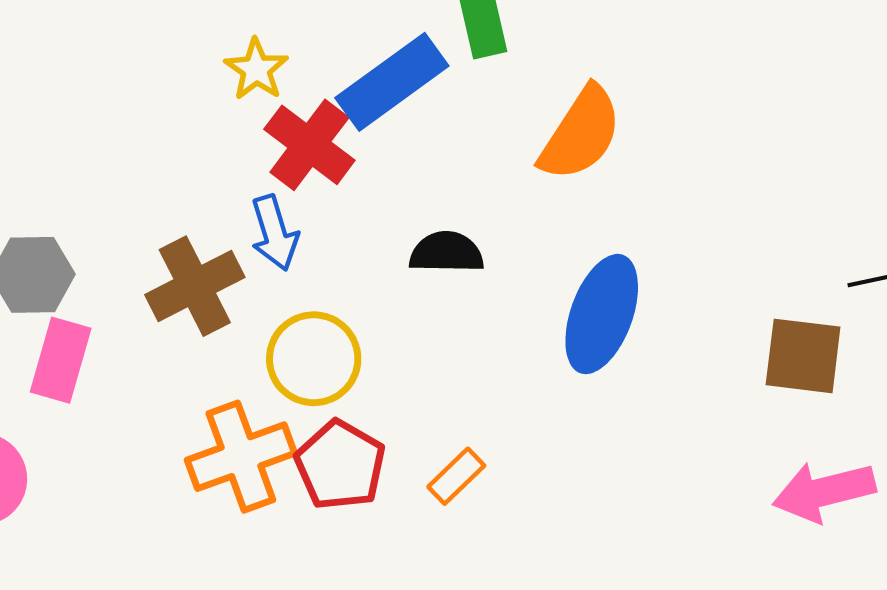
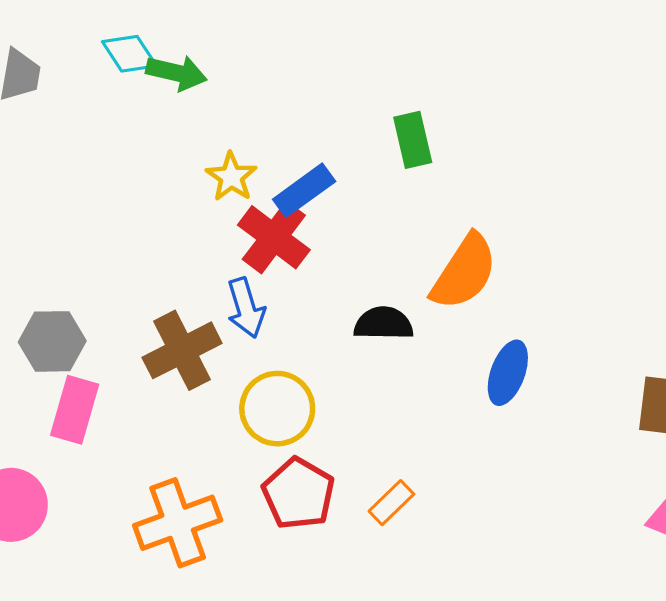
blue rectangle: (392, 82) -> (304, 190), moved, size x0.7
orange semicircle: (581, 134) -> (464, 272), moved
blue ellipse: (602, 314) -> (508, 373), size x0.7
orange cross: (241, 457) -> (178, 523), moved

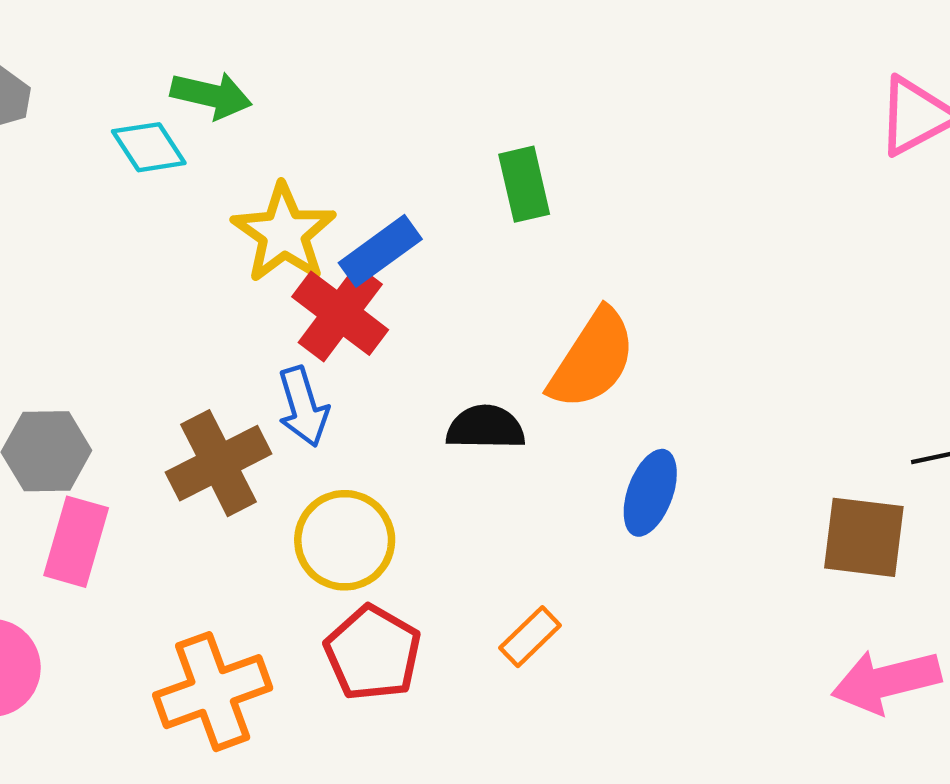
cyan diamond: (129, 54) -> (149, 147), moved
yellow star: (231, 177) -> (284, 233), size x1.5
orange rectangle: (391, 503) -> (530, 637), moved

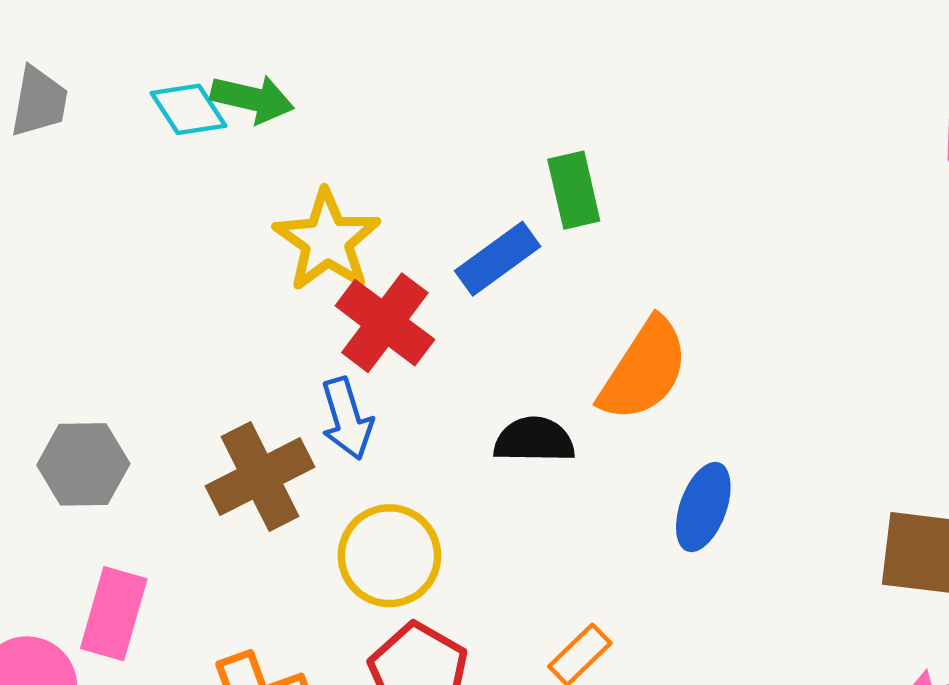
cyan diamond: (149, 147) -> (188, 109), moved
blue rectangle: (380, 251) -> (498, 259), moved
pink rectangle: (76, 542) -> (114, 614), moved

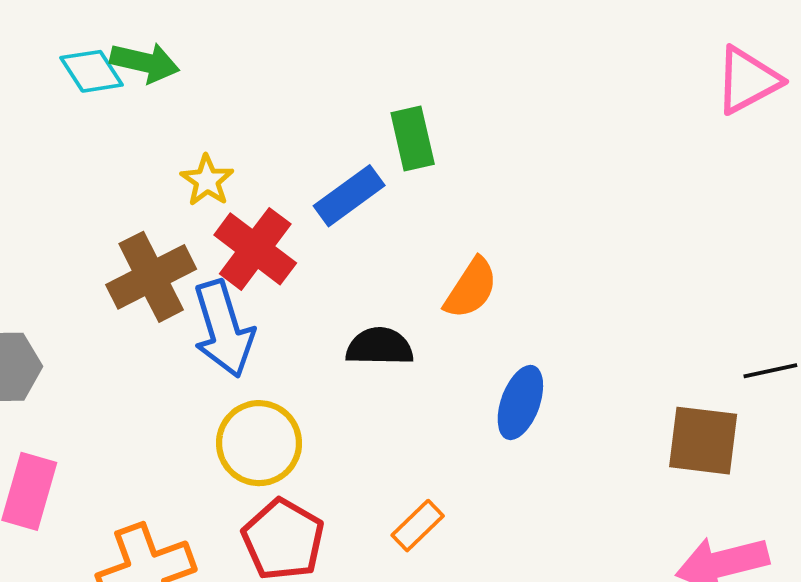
yellow star: (327, 240) -> (207, 180), size x0.6
orange semicircle: (644, 370) -> (471, 288), size x0.7
blue arrow: (347, 419) -> (223, 329), size x1.4
brown cross: (260, 477) -> (151, 277), moved

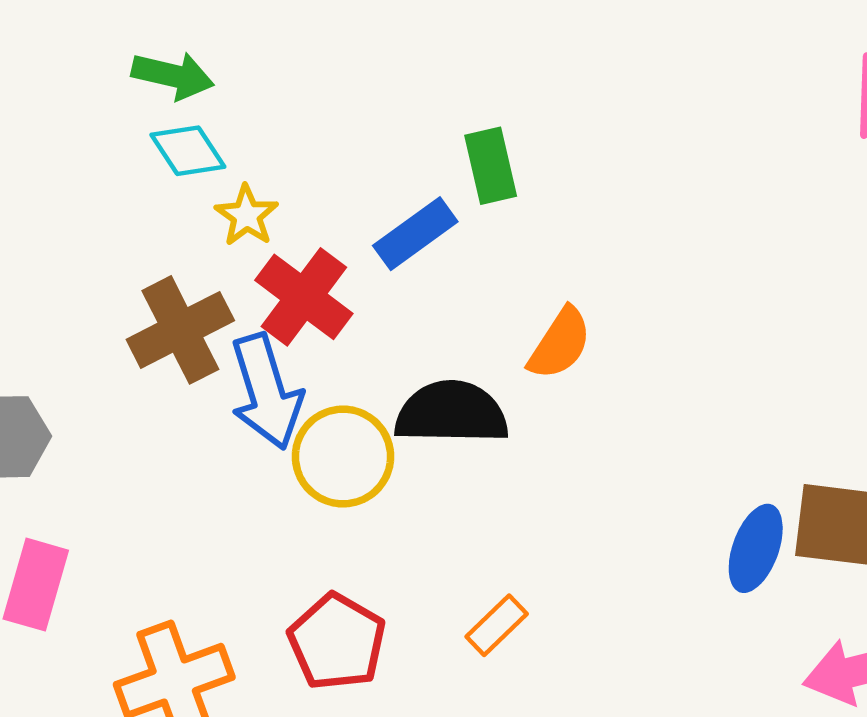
cyan diamond: (92, 71) -> (188, 151), moved
black semicircle: (380, 347) -> (451, 413), size x1.4
blue ellipse: (520, 402) -> (756, 548), moved
yellow circle: (259, 443) -> (343, 457), moved

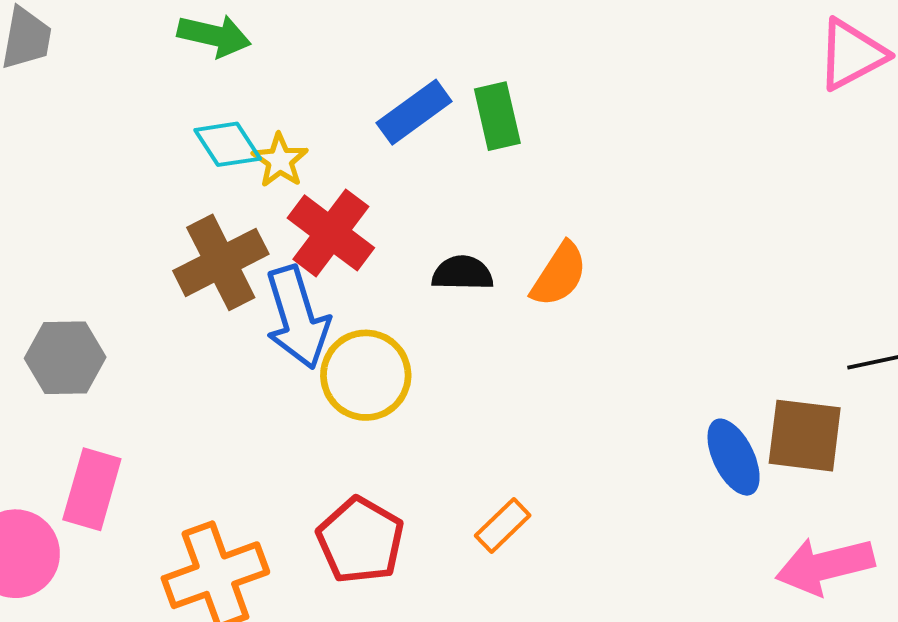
cyan diamond: (188, 151) -> (228, 144), moved
blue rectangle: (415, 234) -> (414, 112), moved
black semicircle: (451, 413) -> (462, 273), moved, size x0.6
blue ellipse: (756, 548) -> (734, 457), turned -46

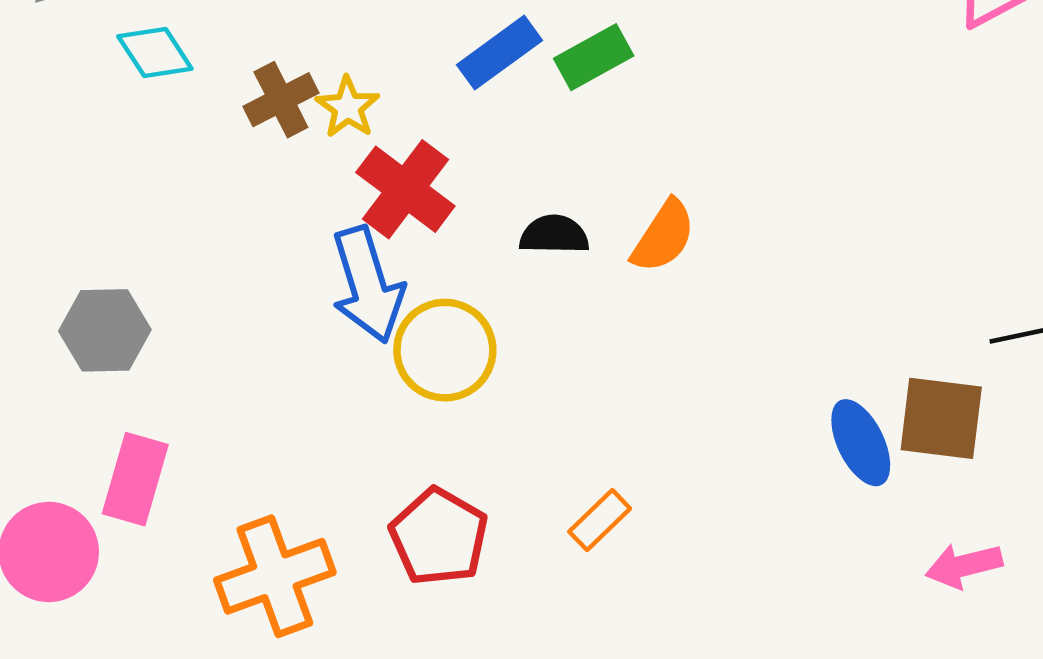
green rectangle: (497, 116) -> (594, 57), turned 74
cyan diamond: (228, 144) -> (155, 53), moved
brown cross: (221, 262) -> (281, 100), moved, size x0.7
pink arrow: (825, 566) -> (964, 566), size x0.7

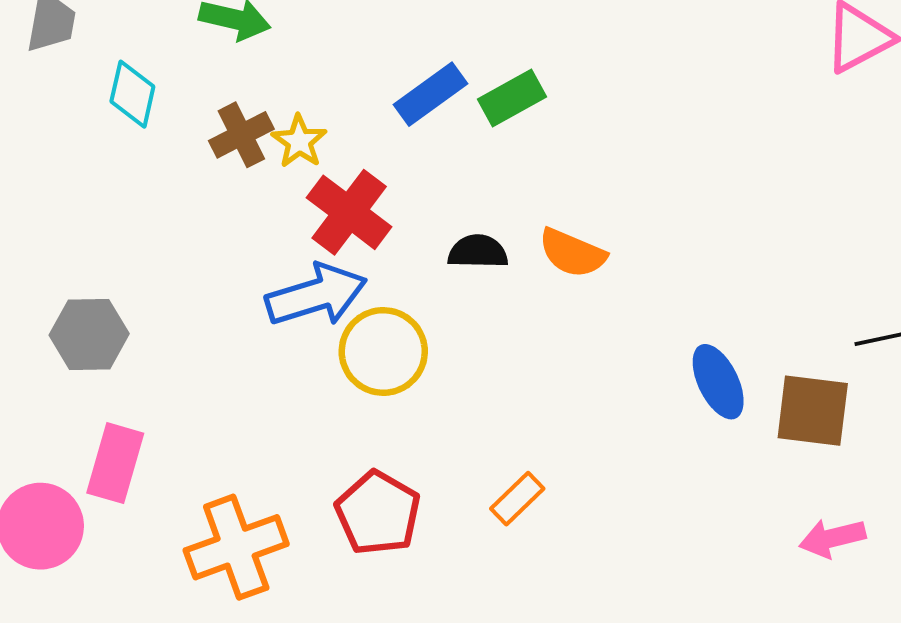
cyan diamond: (155, 53) -> (132, 94), turned 46
orange semicircle: (663, 236) -> (572, 253), turned 80
blue arrow: (367, 285) -> (316, 295), turned -90
blue ellipse: (861, 443) -> (718, 382), moved

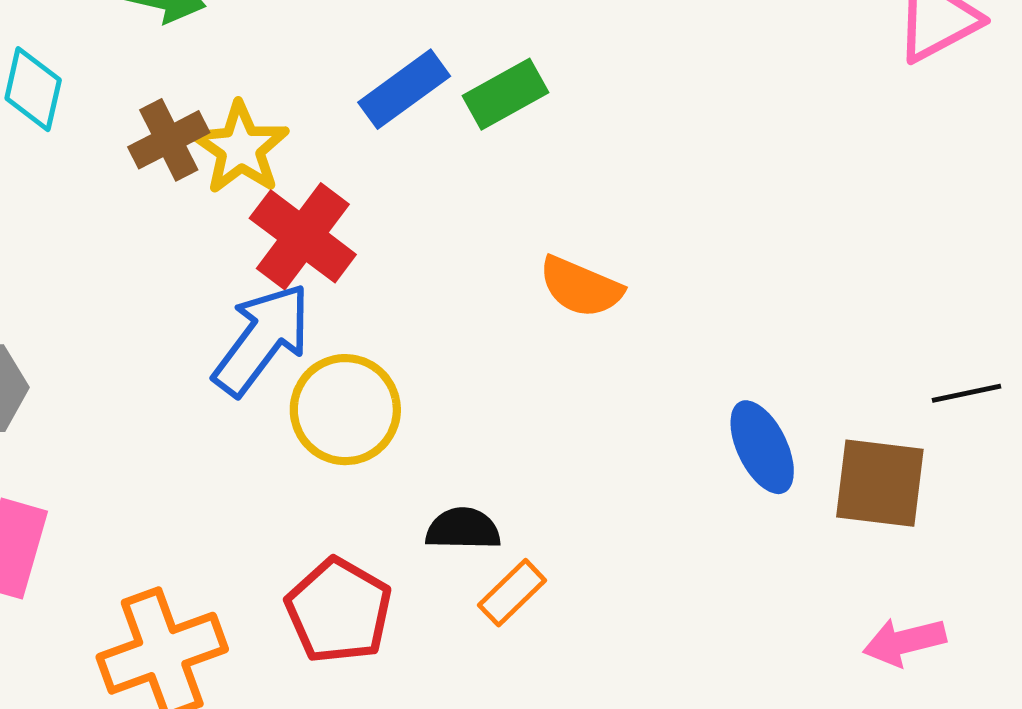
yellow star: (299, 141) -> (241, 148), size x1.4
black semicircle: (478, 252) -> (463, 529), moved
blue arrow: (316, 295) -> (262, 339), turned -36

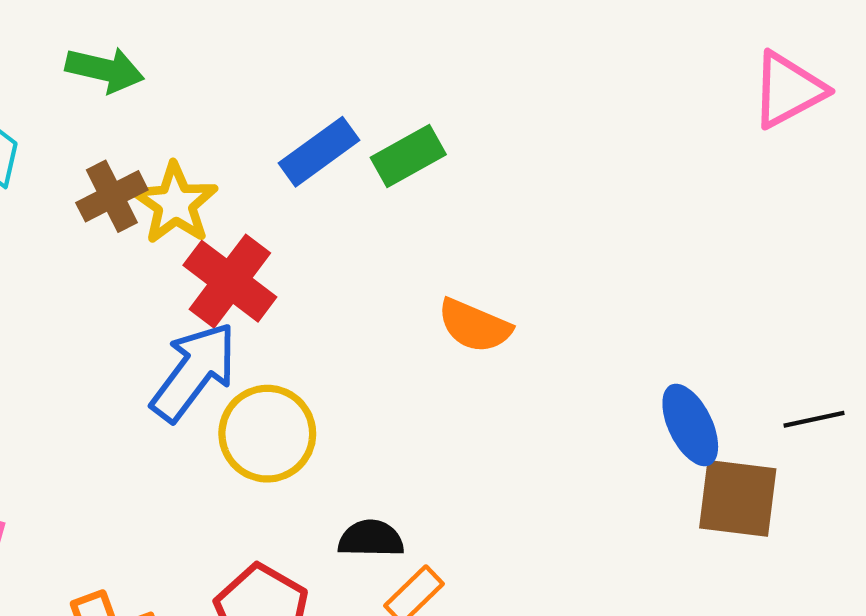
blue ellipse: (762, 447) -> (690, 425), moved

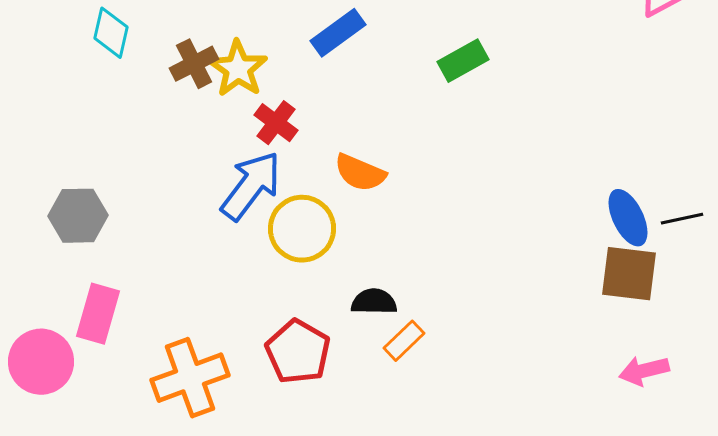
green rectangle: (408, 156) -> (463, 61), moved
red cross: (230, 281) -> (276, 123), size x0.7
orange semicircle: (474, 326) -> (360, 173), moved
blue ellipse: (690, 425) -> (628, 218), moved

